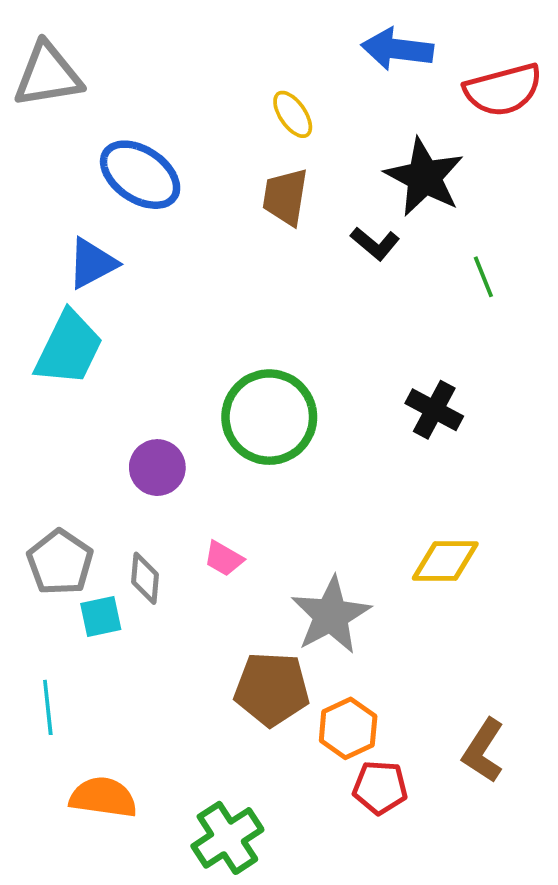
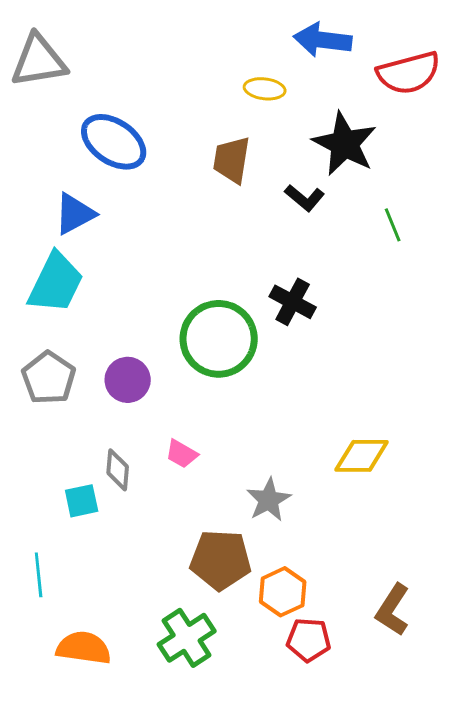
yellow ellipse: (293, 114) -> (265, 89), moved, turned -48
black cross: (434, 410) -> (293, 302), moved
gray pentagon: (60, 562) -> (49, 378), moved
gray star: (331, 615) -> (269, 500), size x0.7
green cross: (227, 838) -> (187, 638), moved

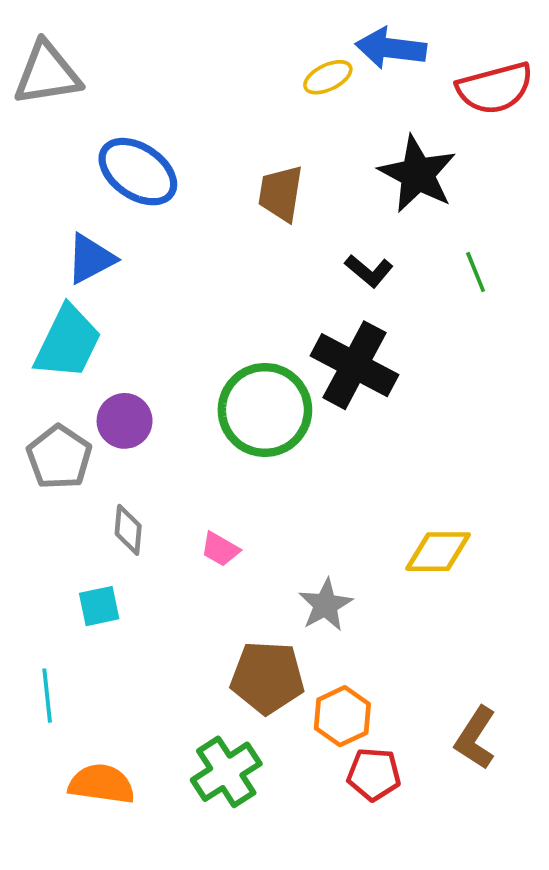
yellow ellipse: (265, 89) -> (328, 77), moved, turned -33
black L-shape: (305, 198) -> (369, 271), moved
black cross: (293, 302) -> (354, 365), size x1.5
purple circle: (128, 380) -> (125, 421), moved
gray diamond: (118, 470) -> (128, 530), moved

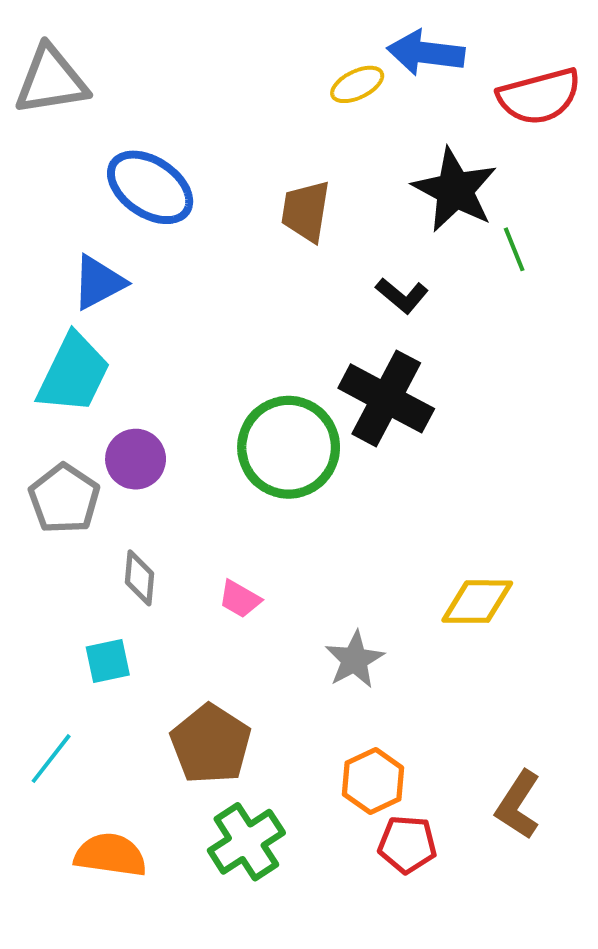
green line: (476, 272) -> (514, 249), moved
brown pentagon: (267, 677) -> (211, 744), moved, turned 30
cyan line: (47, 696) -> (51, 759), turned 44

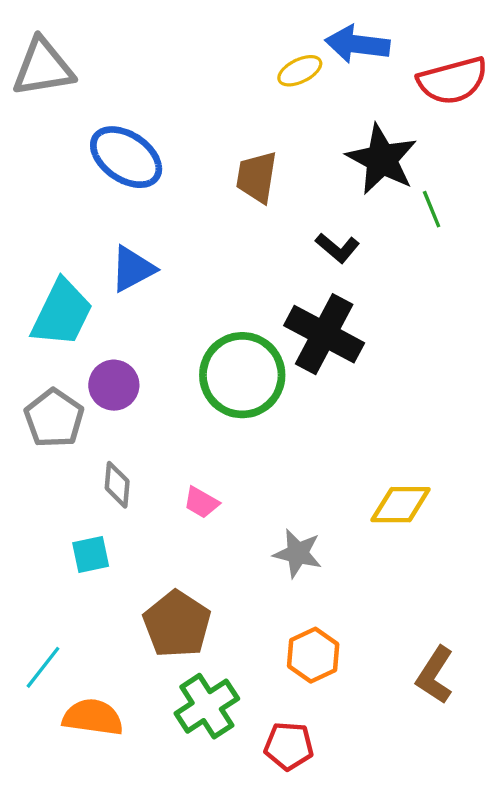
blue triangle: (99, 282) -> (133, 269), moved
gray star: (355, 660) -> (298, 553), turned -30
cyan line: (51, 759) -> (43, 667), moved
red pentagon: (407, 844) -> (289, 746), moved

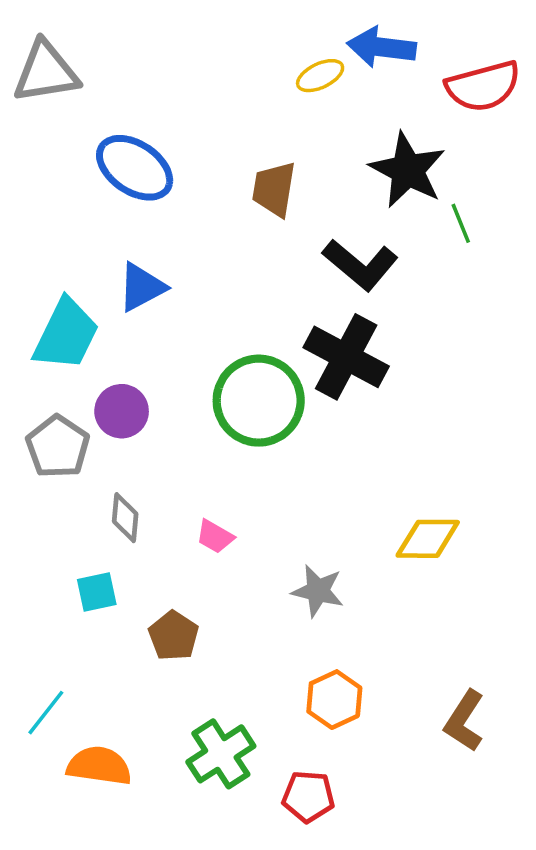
black L-shape: (337, 248) -> (360, 265), size x1.6
brown pentagon: (177, 624) -> (174, 636), moved, size x0.7

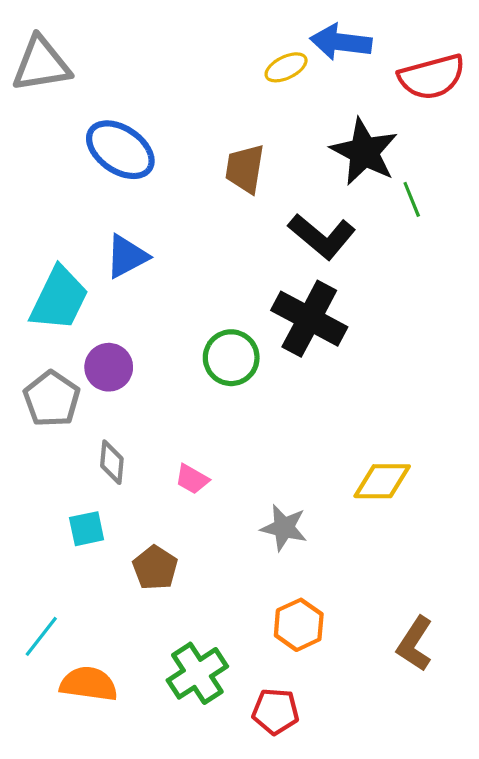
green circle: (259, 401) -> (231, 358), size x0.7

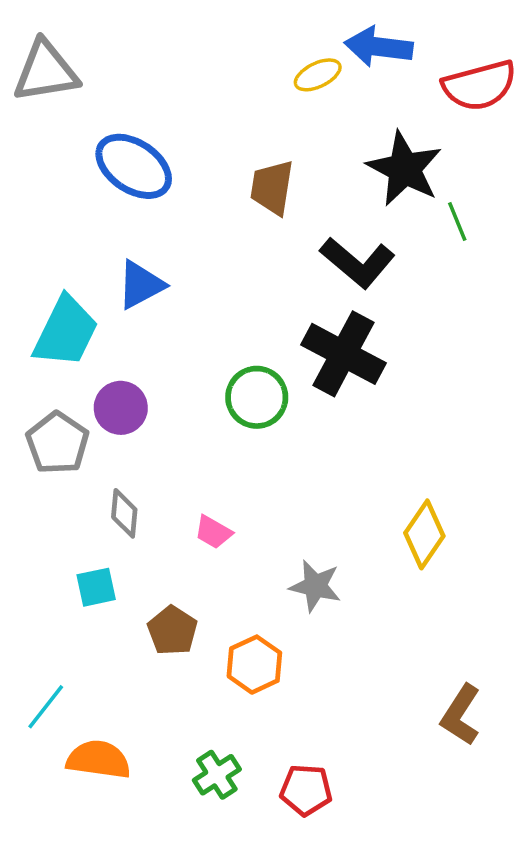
yellow diamond: (382, 481) -> (424, 534), turned -56
orange hexagon: (299, 625) -> (254, 665), moved
green cross: (197, 673) -> (217, 775), moved, size x0.7

